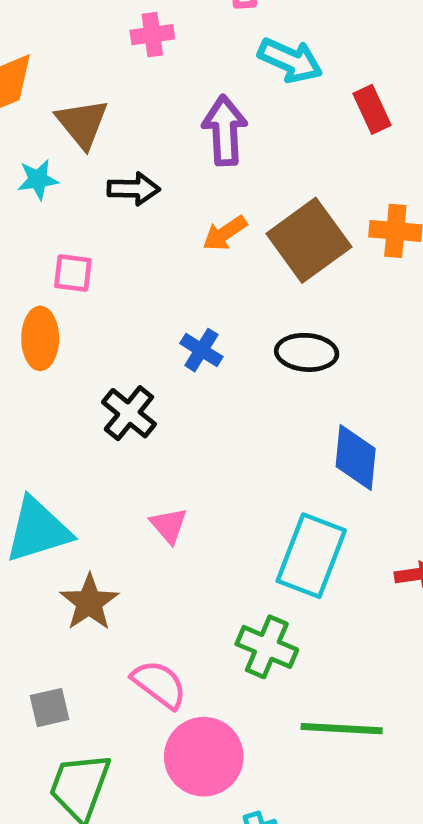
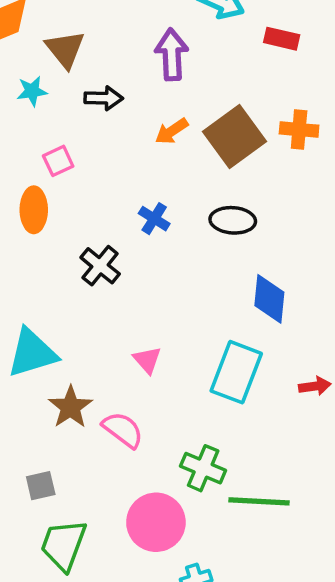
red rectangle: (372, 109) -> (282, 39), turned -52
pink square: (73, 273) -> (58, 161), turned -32
pink triangle: (169, 525) -> (147, 360), moved
green cross: (267, 647) -> (203, 468), moved
pink semicircle: (159, 684) -> (123, 430), moved

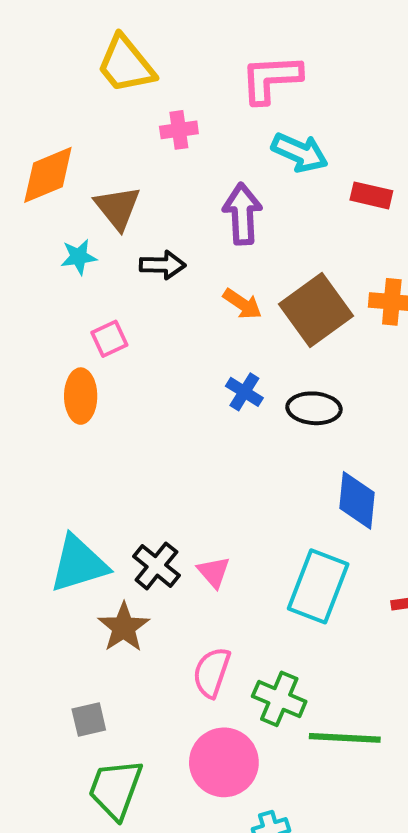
orange arrow: (172, 131) -> (242, 304), turned -112
blue cross: (154, 219) -> (244, 392), moved
black cross: (100, 266) -> (156, 566), moved
pink semicircle: (123, 430) -> (212, 672), moved, turned -108

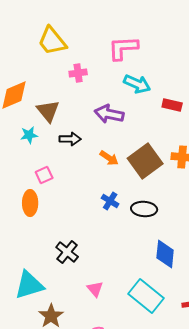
purple arrow: (242, 214) -> (109, 114), turned -76
black cross: (156, 566) -> (67, 252), moved
cyan rectangle: (318, 586) -> (146, 296), turned -72

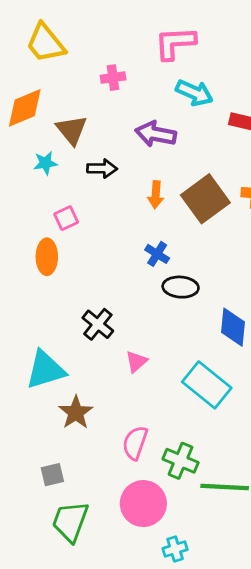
yellow trapezoid: (52, 41) -> (45, 43), moved
orange arrow: (109, 158) -> (156, 195), turned 60
black ellipse: (144, 209) -> (181, 287), moved
pink triangle: (95, 289) -> (136, 362), moved, turned 30

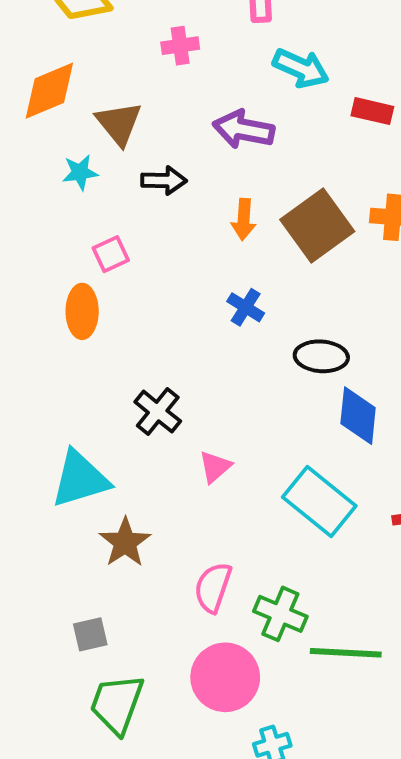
black ellipse: (181, 287) -> (321, 356), moved

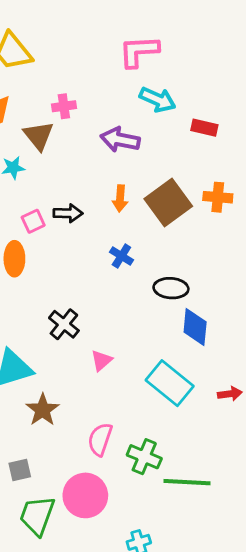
pink cross: (180, 46) -> (64, 106), moved
black arrow: (164, 181) -> (68, 213), moved
pink circle: (225, 677) -> (85, 495), moved

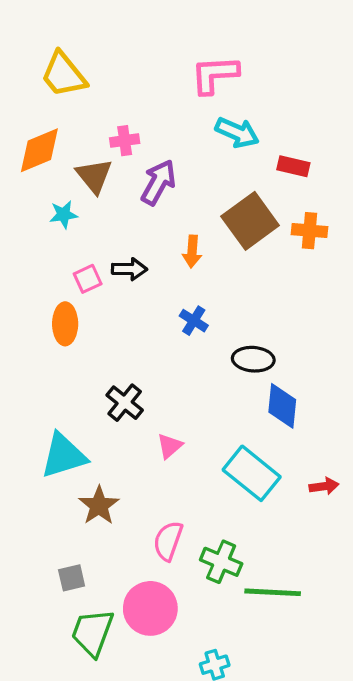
purple arrow: (120, 140) -> (158, 182), moved, turned 108
orange cross: (218, 197) -> (310, 231), moved
brown square: (168, 203) -> (250, 221), moved

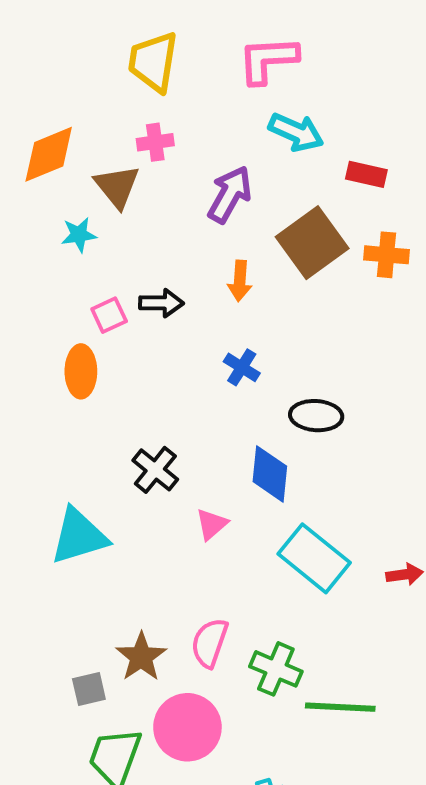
yellow trapezoid: (64, 75) -> (153, 62), moved, turned 48
purple arrow: (158, 182) -> (230, 194), moved
blue diamond: (282, 406) -> (270, 474), moved
brown star: (99, 506) -> (141, 657), moved

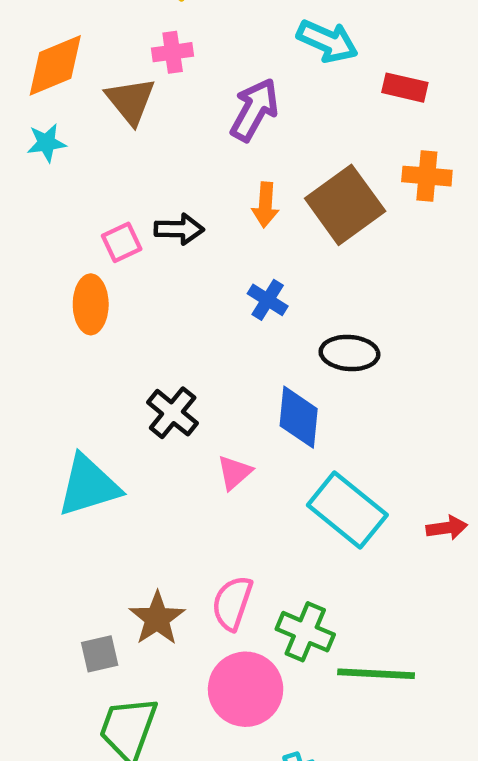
cyan star: (79, 235) -> (46, 143), moved
brown square: (312, 243) -> (345, 205), moved
pink circle: (187, 727) -> (246, 689), moved

